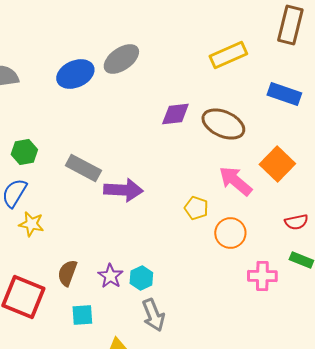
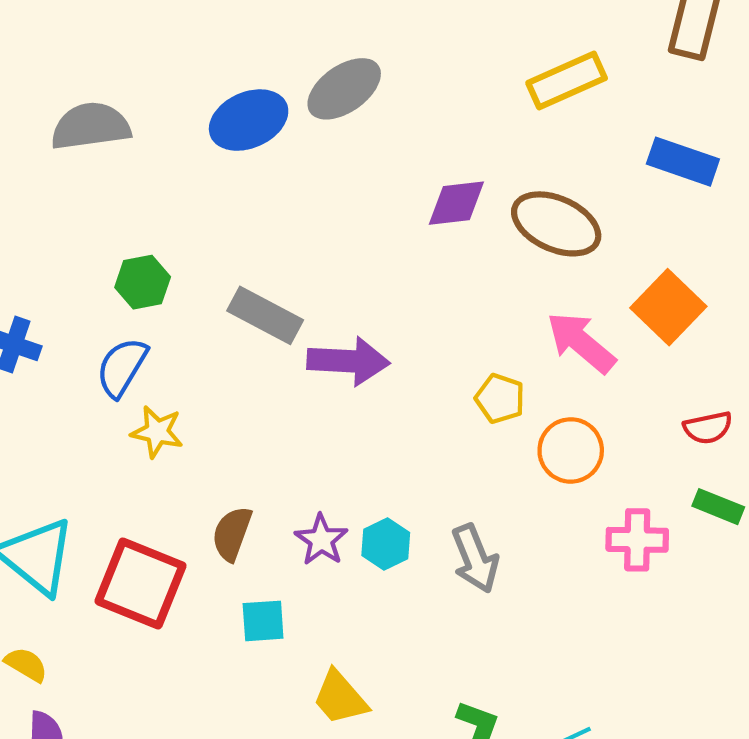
gray arrow: (153, 315) -> (475, 559), moved

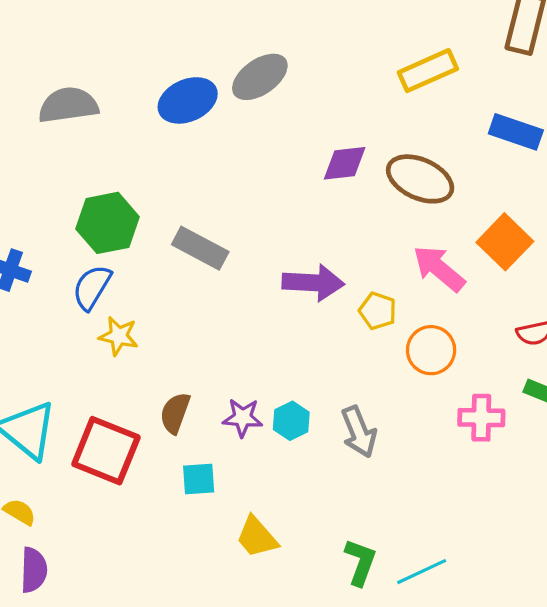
green hexagon: (143, 282) -> (108, 223), size x1.5
purple arrow: (348, 361) -> (313, 283), moved
purple star: (321, 540) -> (243, 418), turned -30

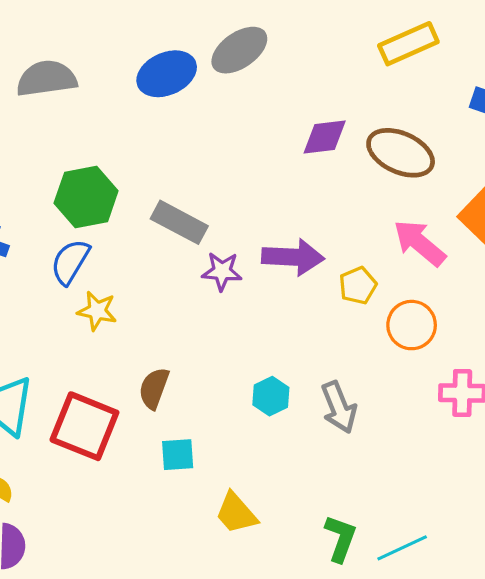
yellow pentagon: (378, 311) -> (358, 286), turned 30
purple star: (243, 418) -> (222, 271), moved

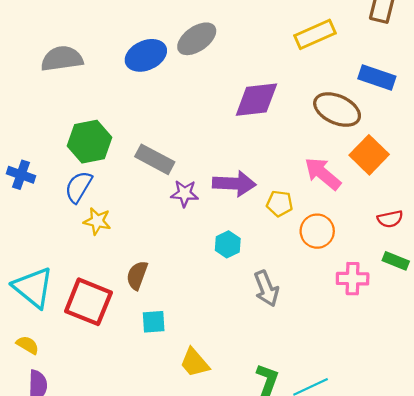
purple diamond: (325, 137) -> (256, 100), size x1.4
brown ellipse: (401, 153) -> (337, 110), moved
yellow pentagon: (358, 286) -> (280, 203), turned 30
cyan hexagon: (271, 396) -> (228, 244), moved

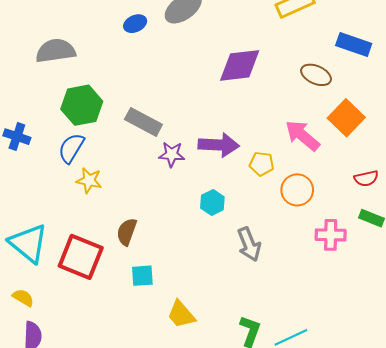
blue ellipse: (146, 55) -> (135, 24), size x0.6
gray semicircle: (62, 59) -> (56, 51), moved
brown ellipse: (337, 110) -> (316, 75), size x0.7

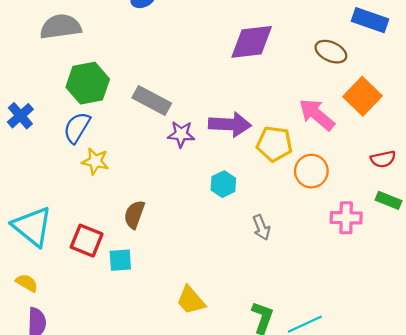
blue cross: (17, 137) -> (20, 116), turned 30
yellow pentagon: (262, 164) -> (274, 144), size x1.4
gray arrow: (249, 244) -> (261, 228), size x0.7
red square: (81, 257) -> (87, 241), size x0.7
cyan square: (142, 276) -> (120, 260), moved

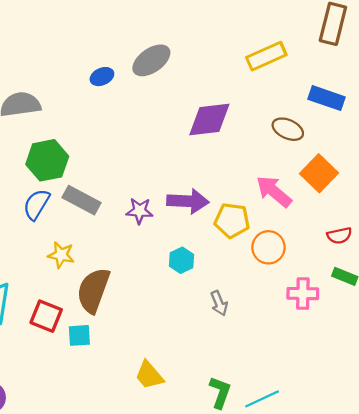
gray rectangle: (152, 100) -> (82, 200), moved
yellow star: (95, 161) -> (61, 255), moved
brown semicircle: (134, 214) -> (93, 290), size x1.6

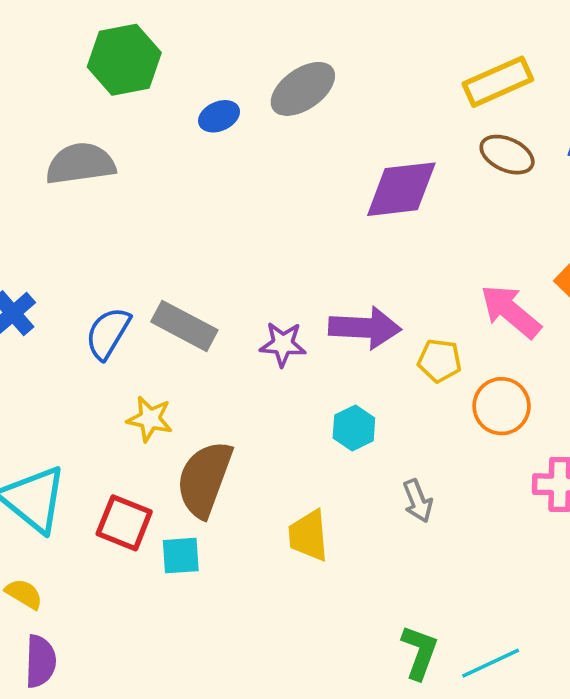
brown ellipse: (288, 129) -> (507, 155), moved
green hexagon: (47, 160) -> (124, 60), moved
yellow pentagon: (232, 220) -> (440, 361), size x0.7
yellow trapezoid: (149, 375) -> (308, 536), moved, turned 36

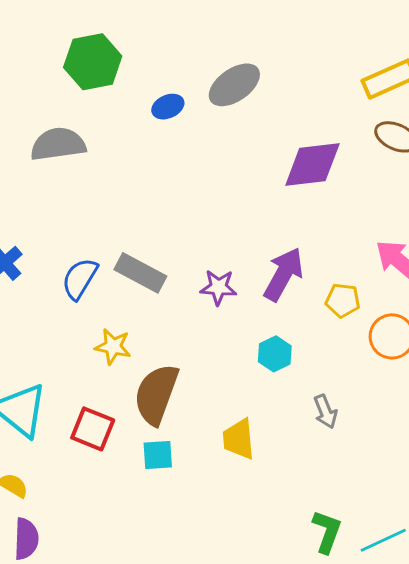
purple arrow: (365, 328) -> (284, 274), turned -64
cyan square: (181, 556) -> (158, 455), moved

